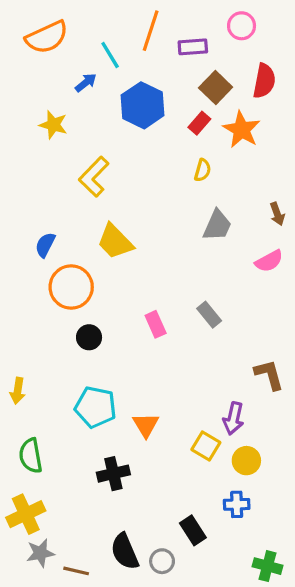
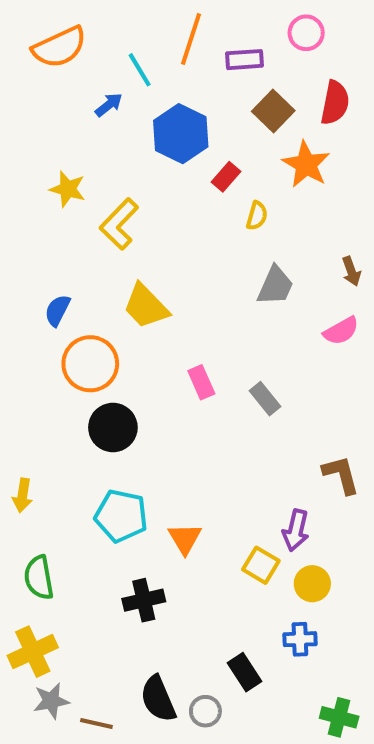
red rectangle: (199, 123) -> (226, 177), moved
yellow star: (53, 125) -> (68, 189), moved
pink rectangle: (156, 324) -> (201, 382), moved
black circle: (89, 337) -> (113, 427), size x1.5

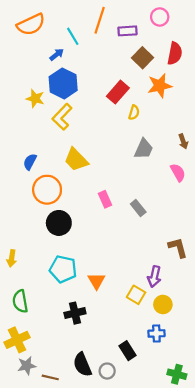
blue hexagon: (181, 134) -> (63, 83), moved
orange star: (306, 164) -> (160, 86), turned 30
red rectangle: (226, 177) -> (118, 92), size x1.5
pink semicircle: (341, 331) -> (178, 173), turned -90

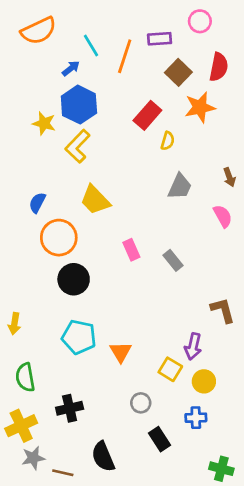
orange line: (100, 20) -> (125, 56), moved
black cross: (75, 313) -> (70, 408), moved
gray circle: (107, 371) -> (141, 403), moved

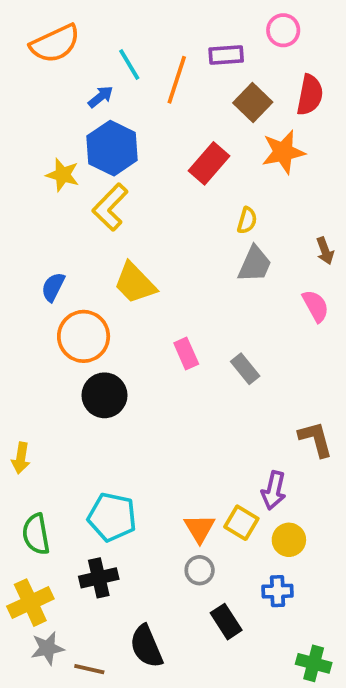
yellow semicircle: (168, 141) -> (247, 220), moved
cyan pentagon: (79, 337) -> (112, 517), moved
orange triangle: (121, 352) -> (200, 528), moved

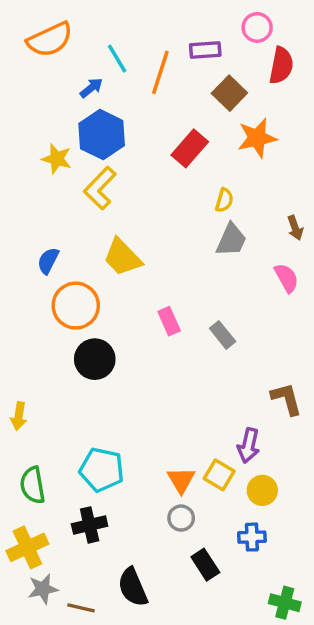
red semicircle: (310, 95) -> (281, 65), moved

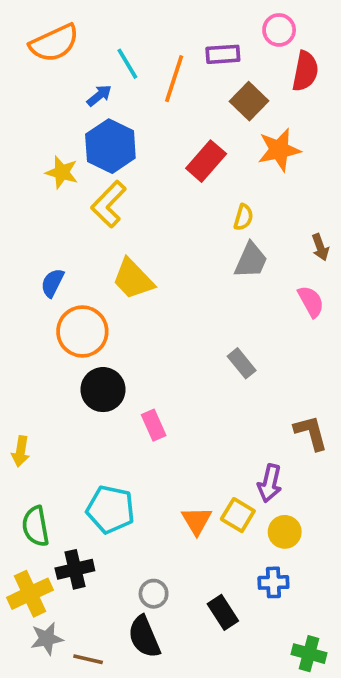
pink rectangle: (169, 321) -> (154, 425), moved
gray circle: (181, 518) -> (154, 594), moved
black cross: (90, 525) -> (75, 569), moved

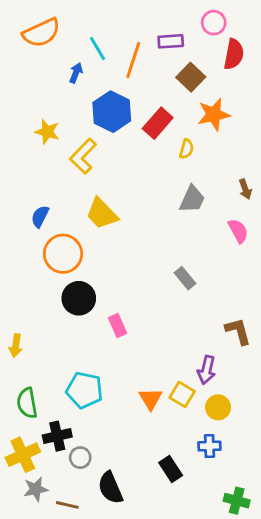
blue arrow: (99, 96) -> (76, 73), turned -30
blue hexagon: (110, 146) -> (112, 112), moved
yellow semicircle: (243, 217) -> (186, 149), moved
gray circle: (154, 594) -> (80, 458), moved

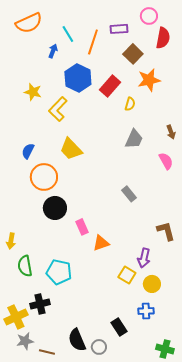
orange triangle: (151, 399) -> (101, 243), moved, turned 42
green semicircle: (27, 403) -> (25, 266), moved
gray circle: (80, 458) -> (99, 347), moved

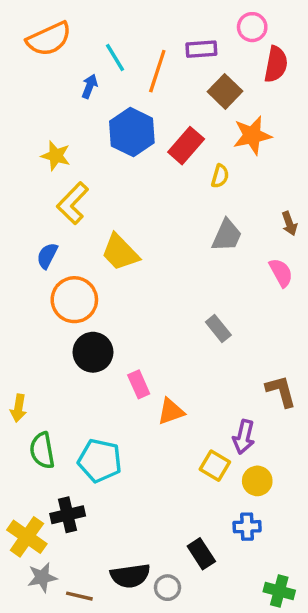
yellow L-shape: (58, 109) -> (73, 203), moved
yellow cross: (16, 317) -> (27, 537), turned -30
black semicircle: (77, 340) -> (130, 576), turned -75

